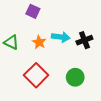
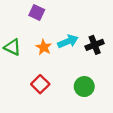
cyan arrow: (61, 37) -> (68, 41), turned -30
red square: (36, 75) -> (40, 84), size x0.7

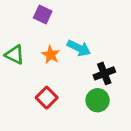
cyan arrow: (68, 41) -> (79, 48), turned 48
black cross: (95, 45) -> (104, 73), moved

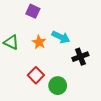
green circle: (98, 100) -> (58, 86), moved

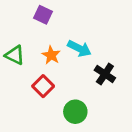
black cross: (80, 57) -> (105, 74), turned -35
red square: (36, 75) -> (43, 86), moved

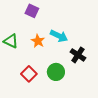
red square: (43, 86) -> (29, 74), moved
green circle: (75, 112) -> (56, 72), moved

